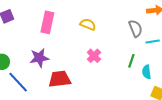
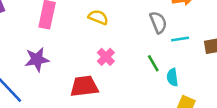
green line: (131, 61) -> (153, 63), turned -48
red trapezoid: (60, 79) -> (84, 86), moved

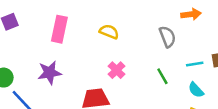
cyan line: (180, 39) -> (195, 64), moved
cyan semicircle: (172, 77) -> (196, 90), moved, turned -35

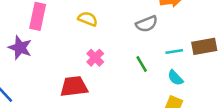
gray semicircle: (167, 37) -> (147, 24), turned 90
purple star: (50, 73) -> (20, 48), moved, turned 30

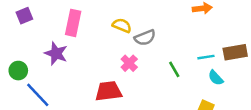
gray semicircle: (147, 24) -> (145, 38), moved
cyan semicircle: (175, 78) -> (216, 78), moved

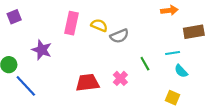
pink rectangle: (73, 23) -> (72, 23), moved
brown rectangle: (235, 52) -> (194, 32), moved
pink cross: (129, 63) -> (120, 78), moved

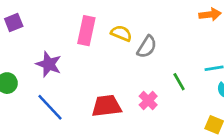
gray semicircle: (119, 36) -> (147, 47), turned -36
blue line: (26, 86) -> (50, 107), moved

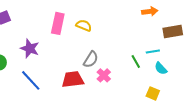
gray semicircle: (147, 47) -> (91, 59), moved
green line: (179, 82) -> (136, 61), moved

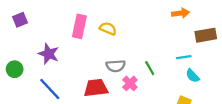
gray semicircle: (91, 59) -> (116, 66), turned 54
green line: (136, 61) -> (150, 68), moved

